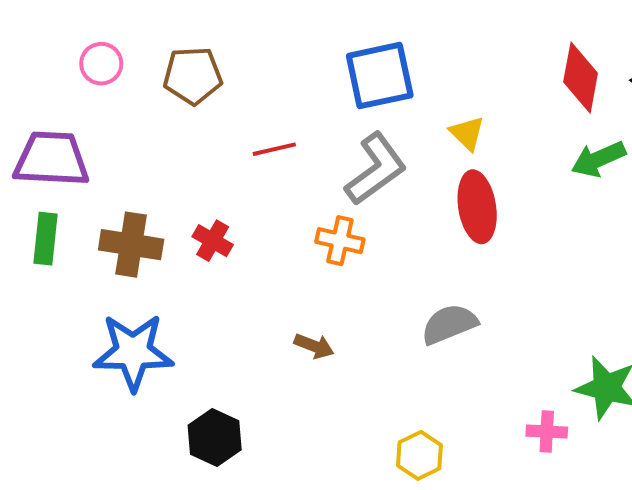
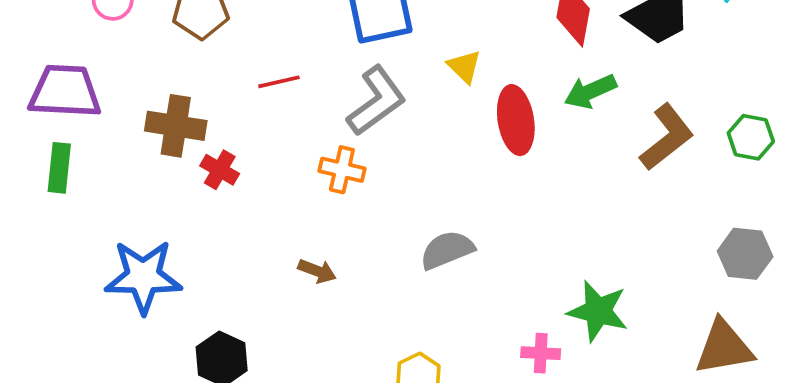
red ellipse: (477, 207) -> (516, 120), moved
brown cross: (131, 245) -> (176, 126), moved

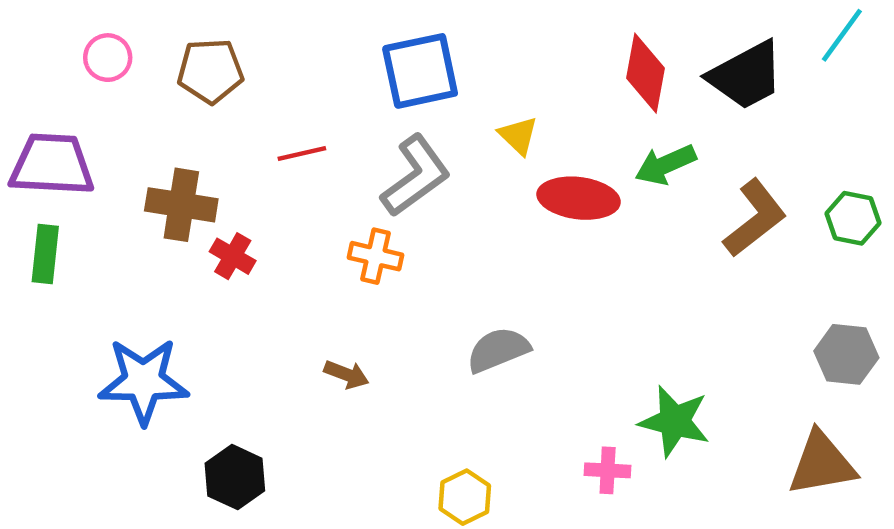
red ellipse: (516, 120) -> (579, 198), turned -74

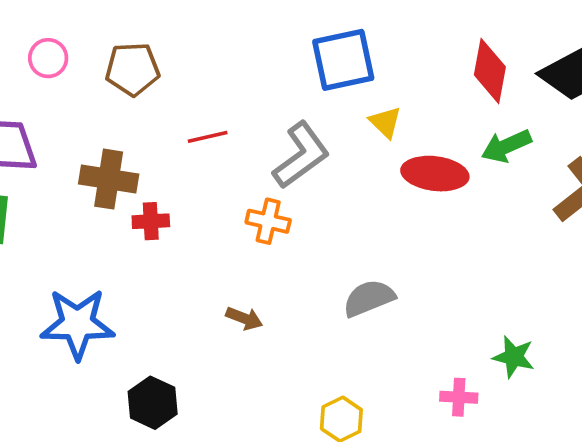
blue square: (420, 71) -> (343, 60), moved
red cross: (233, 256) -> (151, 221), turned -33
green star: (675, 421) -> (514, 357), size x0.7

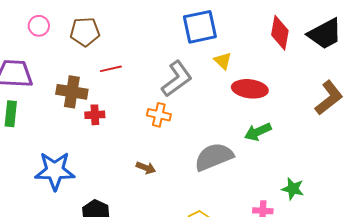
red line: (208, 137) -> (111, 69), moved
green arrow: (506, 146) -> (258, 132), moved
gray semicircle: (369, 298) -> (214, 157), size x1.4

